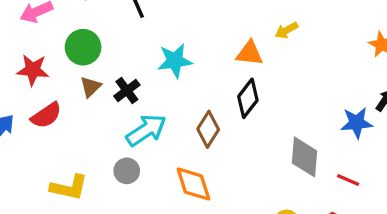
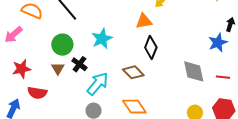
green circle: (83, 47) -> (62, 45), moved
red semicircle: (46, 115) -> (37, 93), turned 60
brown diamond: (208, 129) -> (133, 72), turned -60

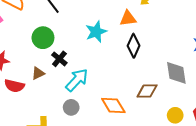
cyan star: (102, 39) -> (96, 32), moved
brown triangle: (58, 68) -> (38, 73), moved, turned 32
brown diamond: (133, 72) -> (147, 91), moved, turned -50

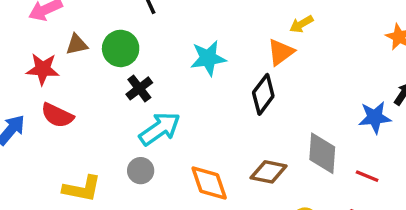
orange triangle: (128, 18) -> (281, 52), moved, turned -42
brown triangle: (38, 73) -> (77, 44), moved

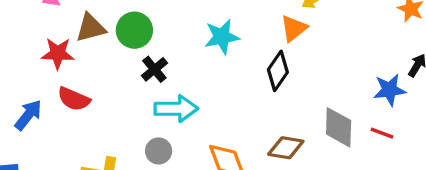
brown triangle: (77, 44) -> (91, 28), size x1.4
cyan arrow: (160, 129) -> (176, 109), turned 36
red line: (367, 176) -> (382, 133), moved

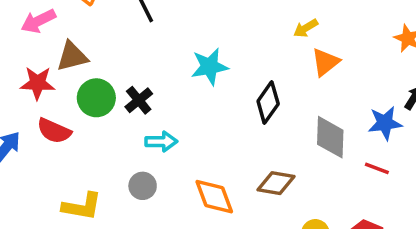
orange triangle: (294, 28) -> (325, 62), moved
green circle: (134, 30) -> (96, 98), moved
cyan arrow: (176, 109) -> (161, 142), size x0.7
gray diamond: (339, 127) -> (330, 137), moved

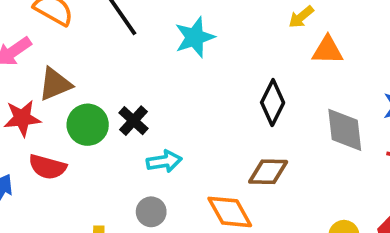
orange triangle: (325, 62) -> (328, 50), turned 48
cyan star: (210, 67) -> (195, 37), moved
brown diamond: (276, 183) -> (268, 172), moved

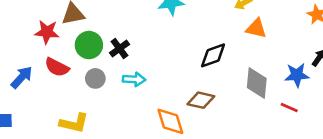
black diamond: (273, 103) -> (213, 55), turned 32
gray circle: (151, 212) -> (95, 78), moved

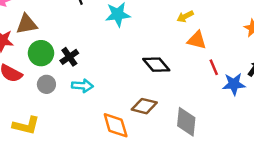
black diamond: (213, 55) -> (156, 65), turned 68
gray diamond: (257, 83) -> (186, 122), moved
red line: (289, 108) -> (214, 67), moved, turned 42

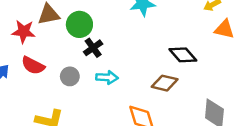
green circle: (41, 53) -> (79, 24), moved
brown diamond: (144, 106) -> (165, 83), moved

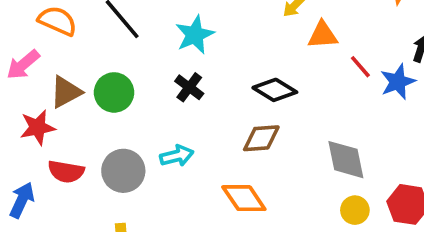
black cross: (93, 48) -> (189, 87), moved
gray circle: (70, 76) -> (123, 171), size x1.5

